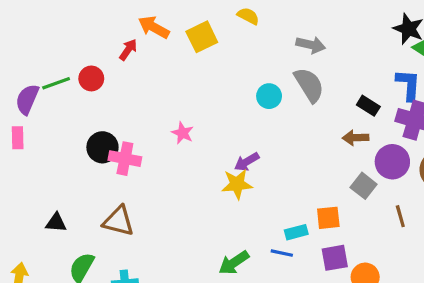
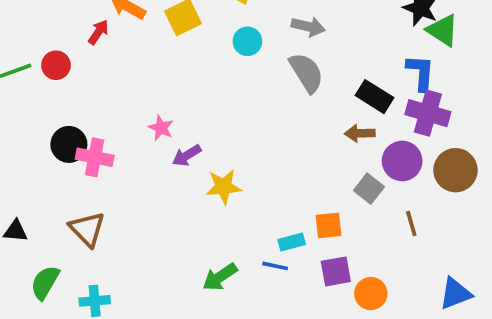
cyan circle: (269, 96) -> (247, 41), moved
black rectangle: (368, 106) -> (374, 97), size x1.4
purple arrow: (247, 162) -> (187, 155), moved
brown triangle: (119, 221) -> (87, 229), turned 32

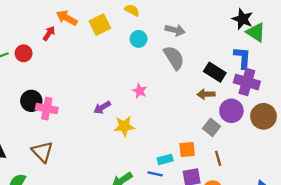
pink star: (161, 128) -> (140, 91), moved
brown line: (411, 224) -> (218, 158), moved

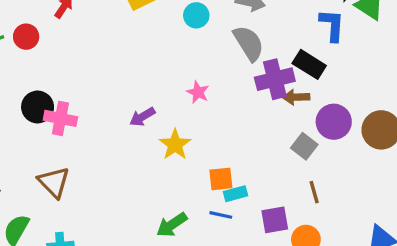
blue L-shape: (242, 58) -> (332, 25), moved
purple cross: (247, 82) -> (275, 79), moved, turned -30
yellow star: (124, 126) -> (175, 145), turned -30
orange square: (187, 149) -> (221, 179), moved

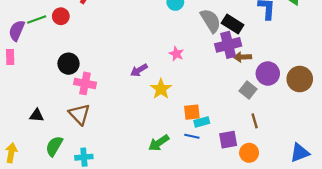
black rectangle: (309, 64) -> (233, 24), moved
pink cross: (60, 118) -> (85, 83), moved

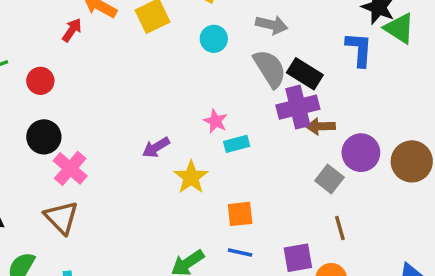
red circle: (61, 16) -> (40, 81), moved
pink cross: (85, 83) -> (70, 168), turned 30
cyan rectangle: (202, 122) -> (237, 144), moved

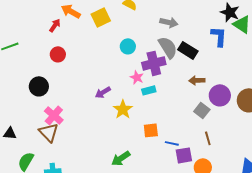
cyan circle: (214, 39) -> (128, 46), moved
red circle: (40, 81) -> (58, 54), moved
purple cross: (298, 107) -> (154, 63), moved
pink cross: (70, 168) -> (54, 115), moved
blue line: (240, 253) -> (172, 143), moved

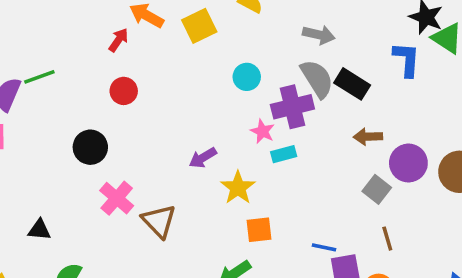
orange square: (151, 130) -> (259, 230), moved
brown triangle: (49, 132) -> (159, 221), moved

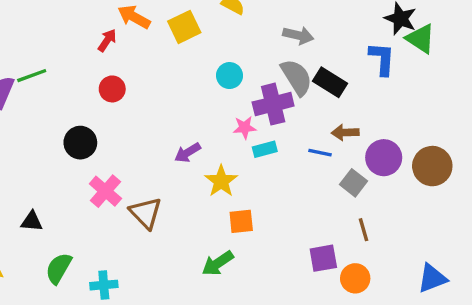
pink star: (263, 131) -> (245, 127), turned -30
blue line: (324, 247) -> (320, 153), moved

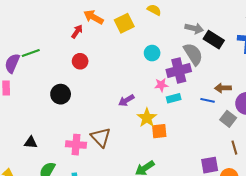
black rectangle: (330, 82) -> (214, 40), moved
pink cross: (105, 191) -> (76, 145), moved, turned -36
orange square: (241, 221) -> (159, 131), moved

